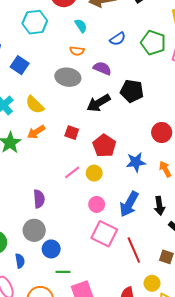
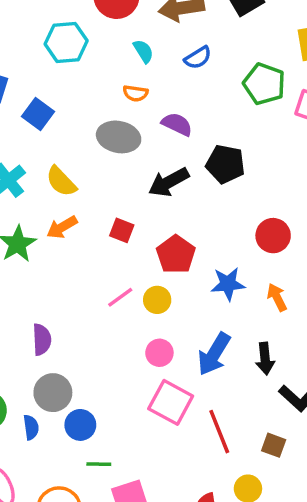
blue semicircle: (118, 39) -> (198, 58), moved
purple semicircle: (39, 199) -> (42, 340), moved
blue semicircle: (20, 261) -> (31, 427), moved

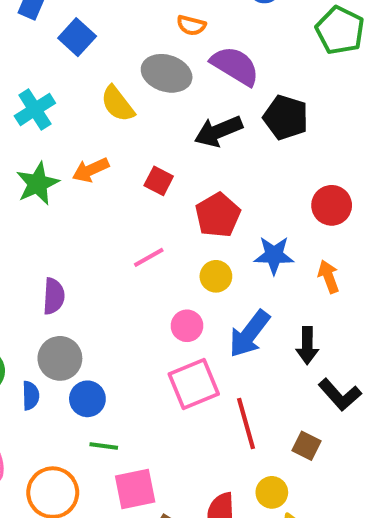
purple semicircle: (177, 124) -> (235, 66), size x1.4
yellow semicircle: (61, 181) -> (118, 104), moved
yellow circle: (157, 300) -> (216, 276), moved
pink square: (171, 402) -> (194, 384), turned 33

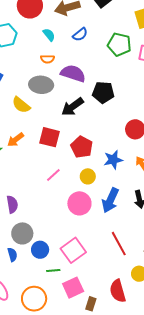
red square: (159, 181) -> (50, 137), size x1.5
pink circle: (187, 326) -> (79, 203), size x1.5
pink square: (194, 384) -> (73, 250), moved

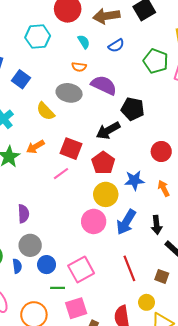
black arrow: (73, 107) -> (108, 130), moved
pink line: (53, 175) -> (61, 174), moved
yellow circle: (88, 176) -> (106, 194), size x1.5

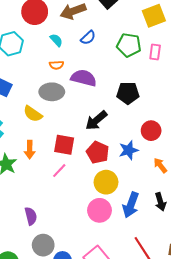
black pentagon: (133, 109) -> (128, 93), moved
orange arrow: (35, 147) -> (30, 150), turned -48
blue star: (134, 180) -> (128, 150), moved

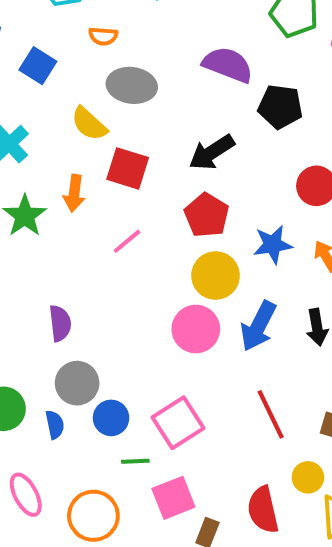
orange semicircle: (56, 65) -> (103, 36), moved
purple semicircle: (84, 78) -> (228, 65), moved
red square: (64, 145) -> (128, 168), moved
blue star: (128, 150) -> (273, 245), moved

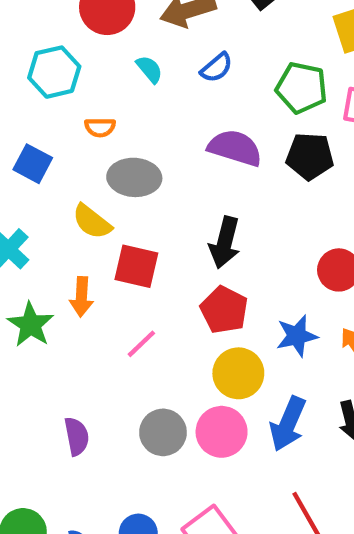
black pentagon: (280, 107) -> (310, 156), moved
black arrow: (212, 152) -> (225, 243), turned -39
gray circle: (77, 383) -> (163, 432), moved

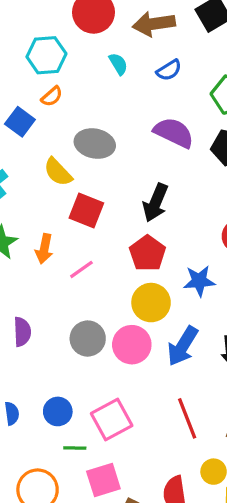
orange semicircle: (100, 127) -> (52, 96), moved, turned -50
orange arrow: (81, 297) -> (44, 249), moved

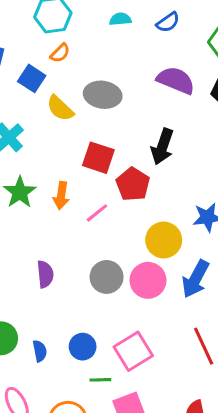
cyan semicircle: (118, 64) -> (120, 19), turned -60
yellow semicircle: (58, 172) -> (60, 108), moved
red pentagon: (147, 253) -> (133, 184), moved

